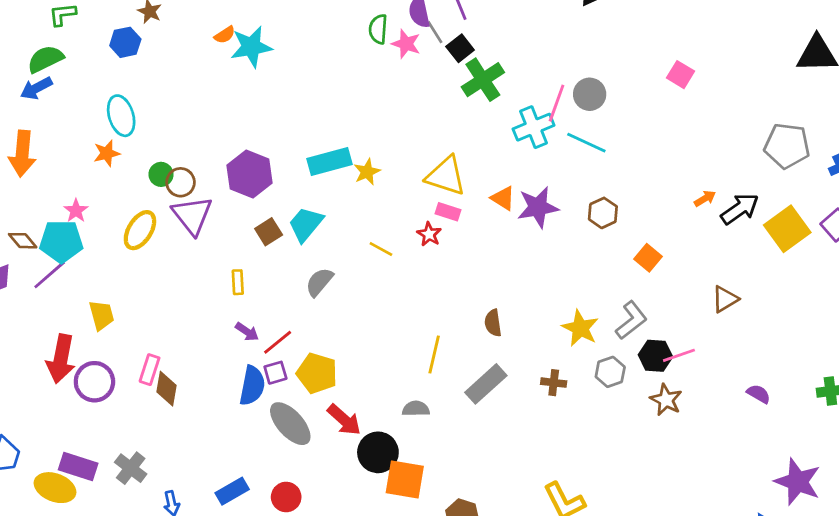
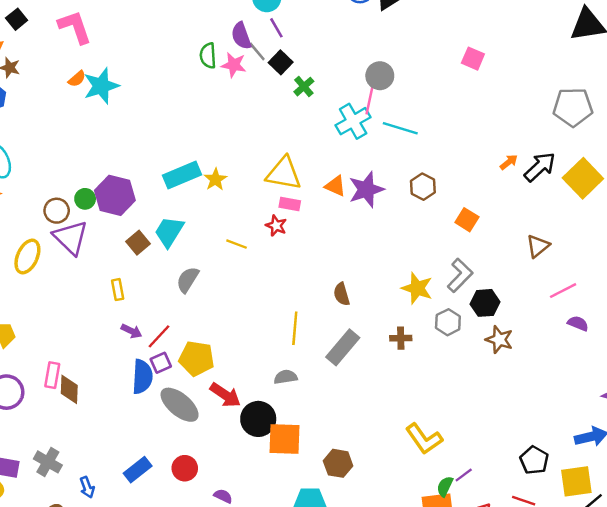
green cross: (483, 80) -> (304, 87), size x0.6
gray circle: (590, 94) -> (380, 76), moved
green circle: (161, 174) -> (85, 199), moved
pink line: (679, 355) -> (563, 291), moved

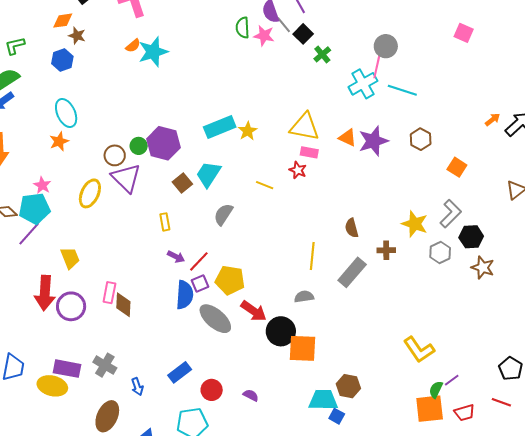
brown cross: (401, 338) -> (386, 250), moved
brown hexagon: (338, 463) -> (348, 386), moved
red circle: (185, 468) -> (212, 390), moved

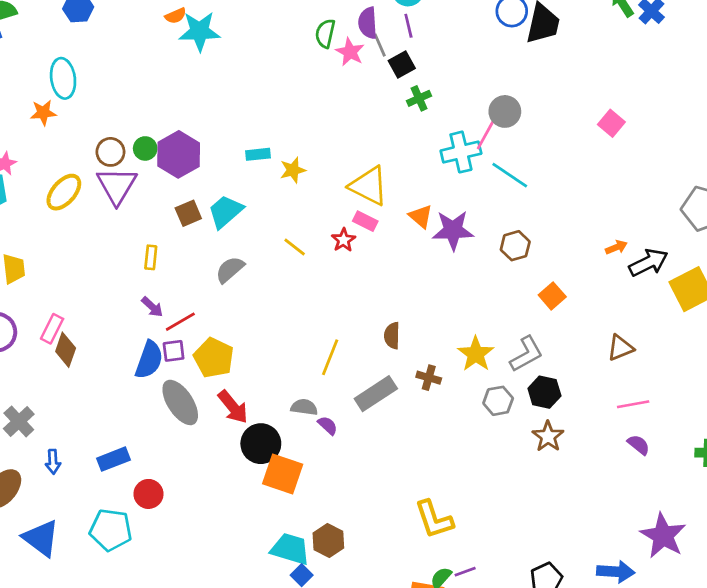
cyan rectangle: (220, 127) -> (258, 154), size x0.6
purple semicircle: (251, 395) -> (328, 425), moved

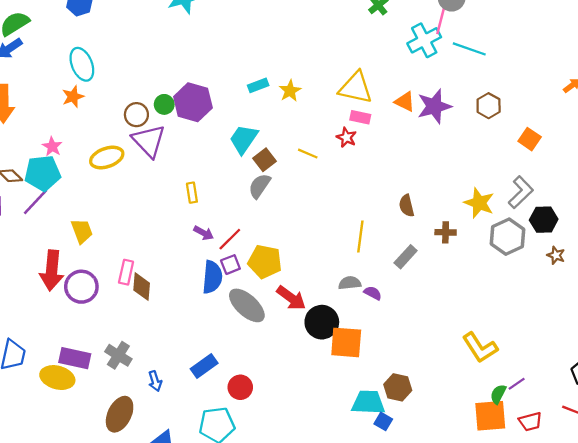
yellow ellipse: (64, 192) -> (107, 157), turned 44
brown square: (188, 213) -> (265, 160), moved
gray rectangle: (376, 394) -> (406, 257), size x0.7
gray hexagon: (498, 401) -> (507, 237), size x1.4
brown star: (548, 436) -> (556, 255), size x0.7

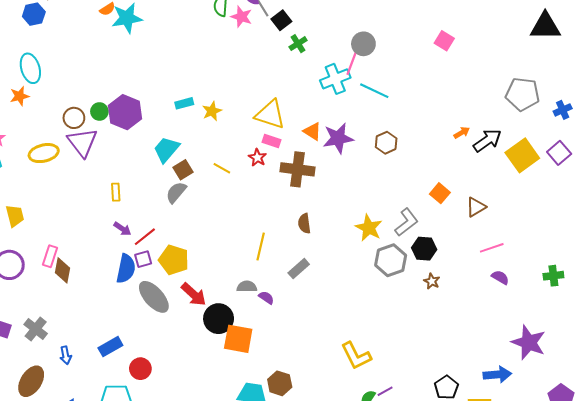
orange square: (530, 139) -> (440, 193), moved
brown cross: (446, 232) -> (297, 169), moved, size x1.8

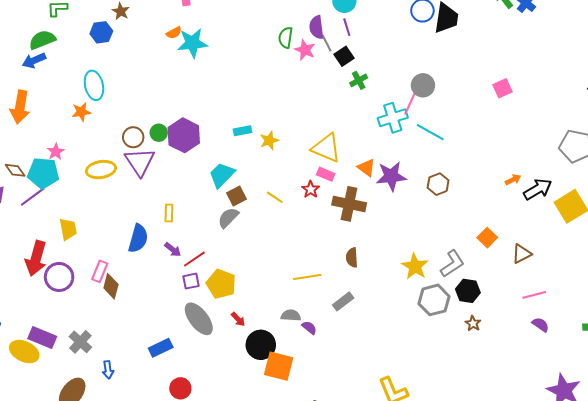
pink square: (444, 41) -> (502, 88), turned 30
yellow line: (261, 247) -> (307, 277), turned 64
blue semicircle: (126, 269) -> (138, 238), moved
red arrow: (194, 294) -> (238, 319), size x0.6
blue rectangle: (110, 347) -> (161, 348), moved

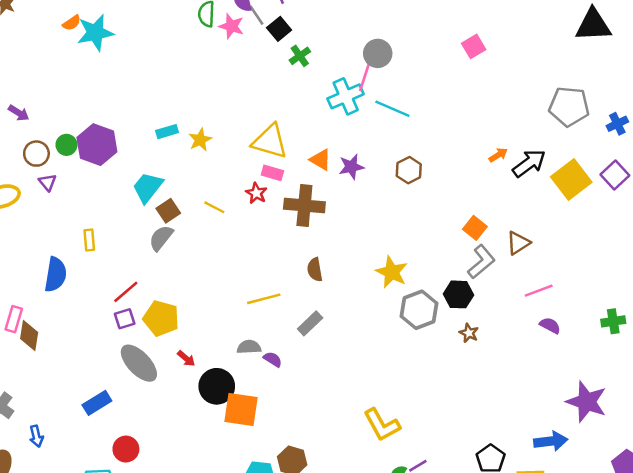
purple triangle: (140, 162) -> (48, 182), size x0.5
purple star: (391, 176) -> (351, 167), size x0.7
purple arrow: (173, 250) -> (19, 113), moved
gray L-shape: (452, 264) -> (481, 262), moved

